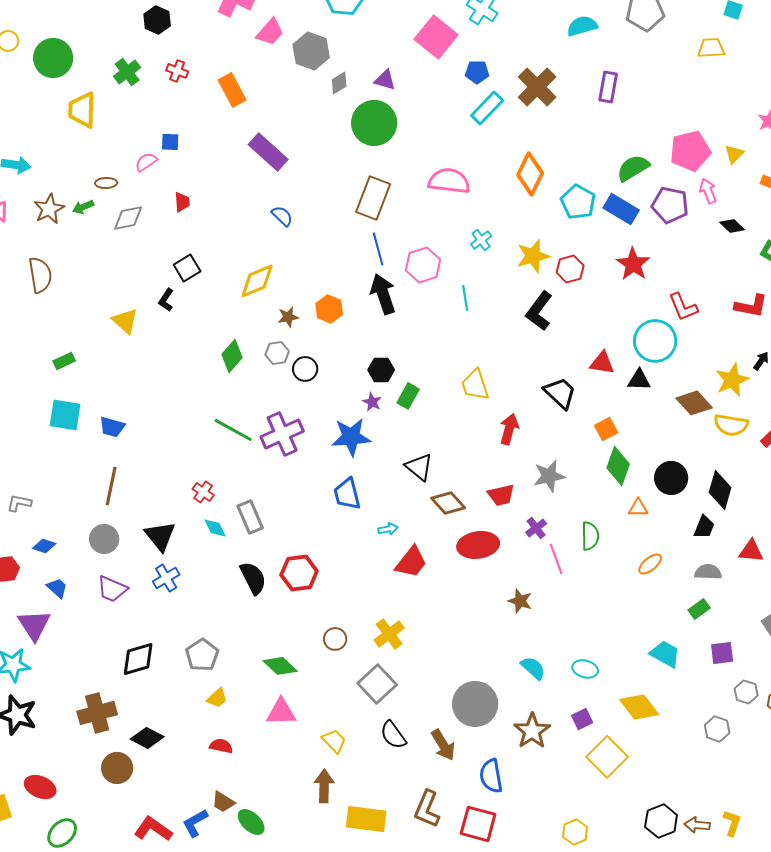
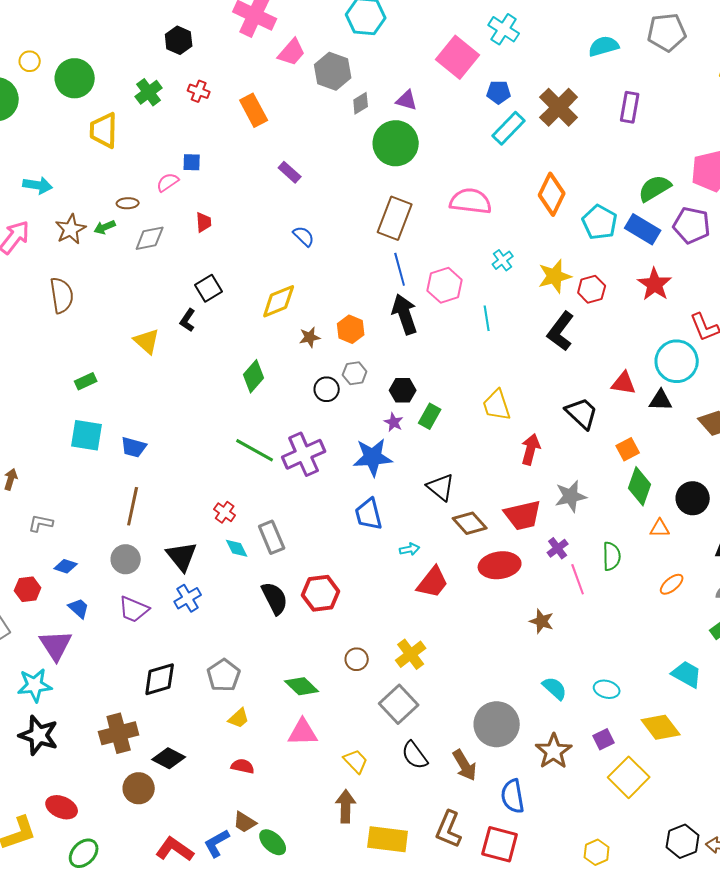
purple rectangle: (268, 152) -> (290, 172), size x0.6
gray hexagon: (277, 353) -> (355, 373), moved
red trapezoid: (501, 495) -> (523, 515), size x1.4

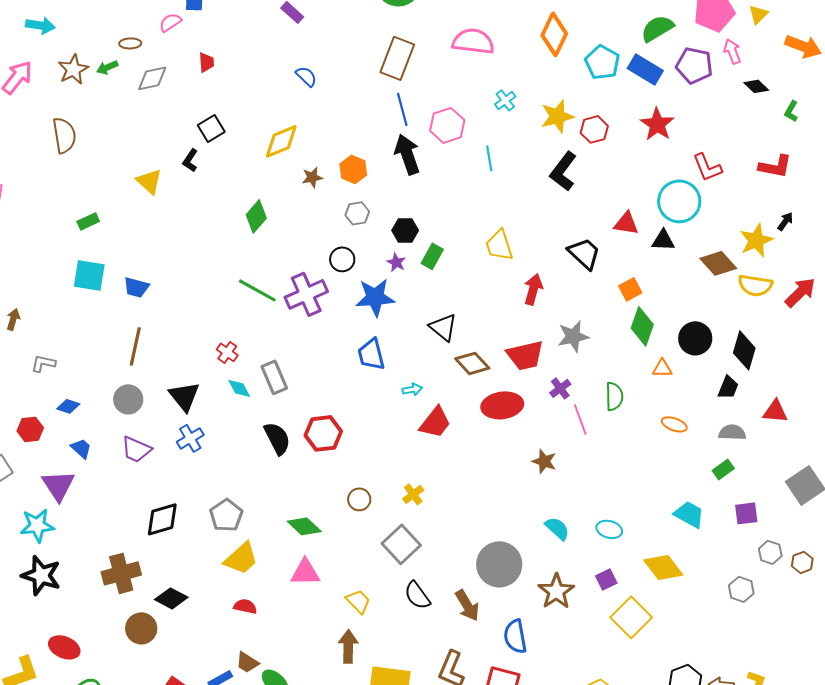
black circle: (327, 389) -> (342, 259), moved
orange ellipse: (672, 584) -> (674, 424), turned 60
yellow cross: (411, 654) -> (413, 494), size x0.7
yellow trapezoid: (239, 718) -> (241, 558), size x1.6

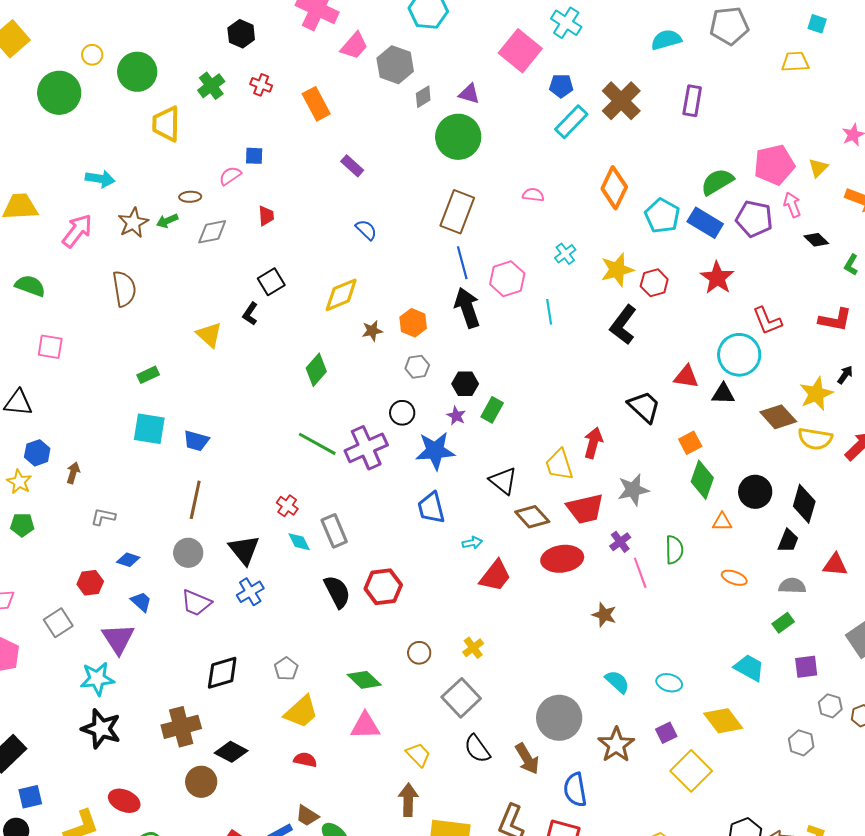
pink semicircle: (473, 41) -> (533, 195), size x0.5
yellow trapezoid: (499, 245) -> (559, 465), moved
gray pentagon: (226, 515) -> (286, 669), size x0.7

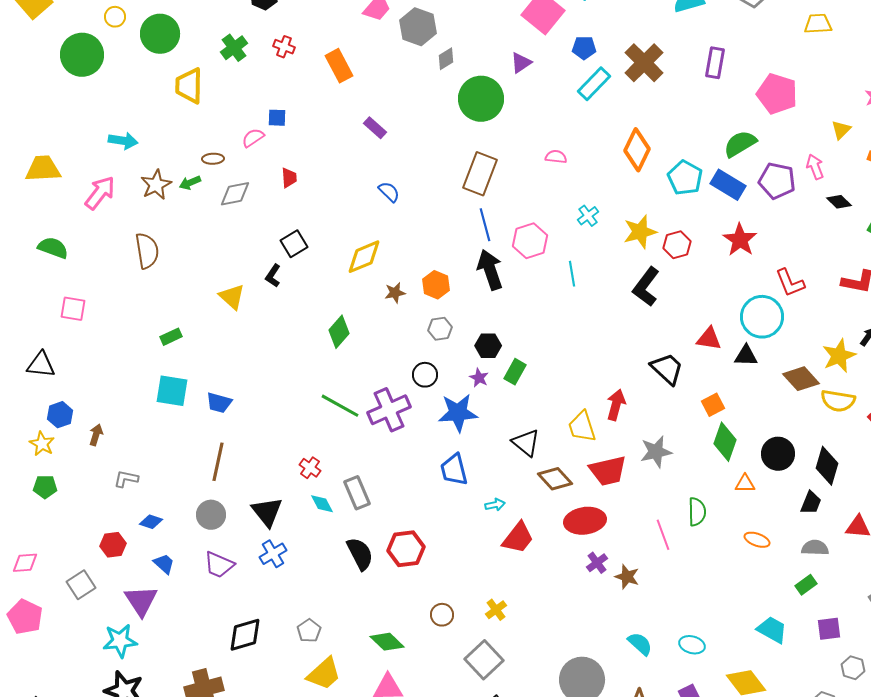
purple triangle: (469, 94) -> (521, 63), moved, turned -50
pink pentagon: (774, 165) -> (777, 94), moved, turned 30
purple cross: (620, 542) -> (597, 563), moved

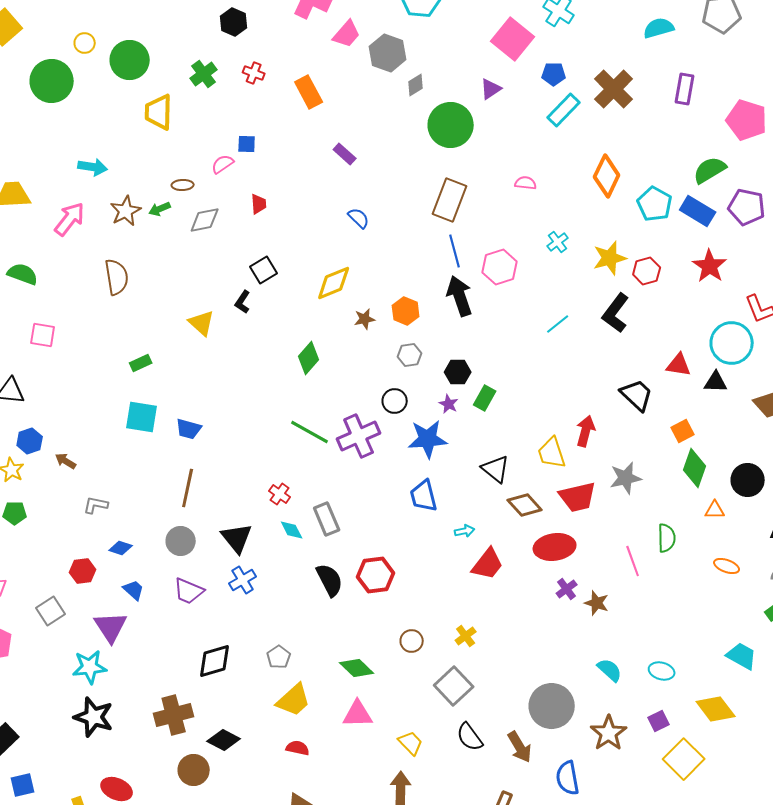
cyan line: (572, 274) -> (558, 324), moved, turned 60
brown arrow: (96, 435) -> (66, 461), turned -75

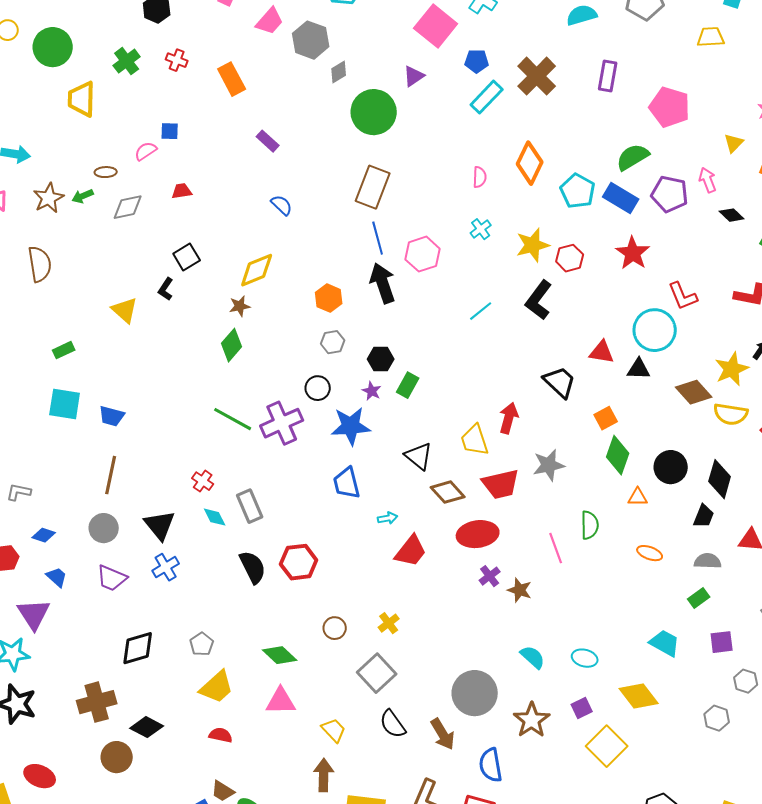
pink semicircle: (526, 183) -> (480, 177), moved, turned 85
red trapezoid: (259, 204) -> (182, 191), turned -95
brown star: (365, 319) -> (240, 306), moved

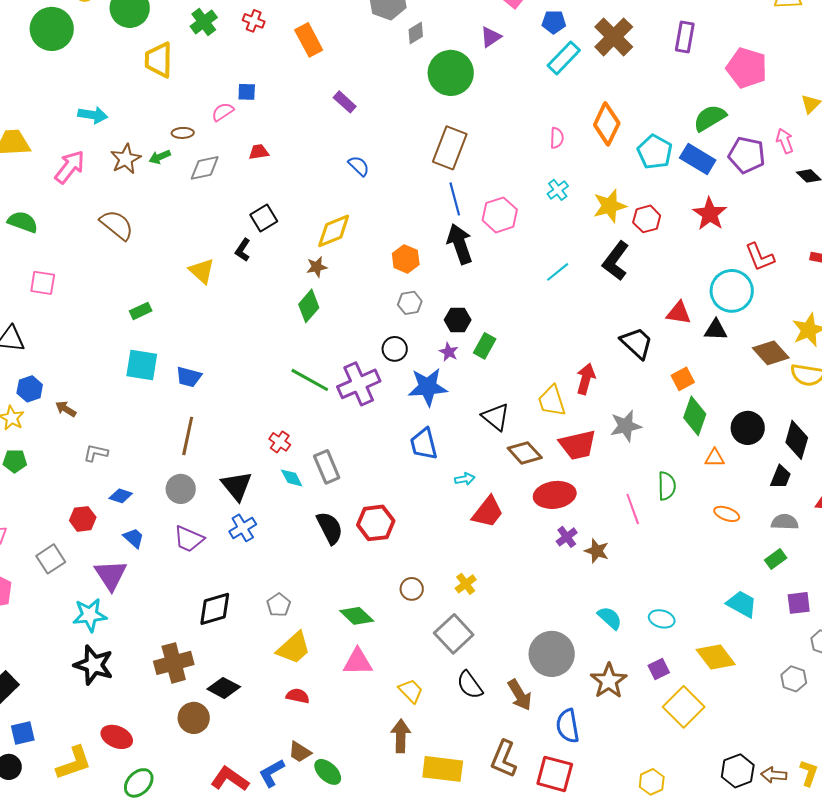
brown semicircle: (40, 264) -> (117, 225), turned -42

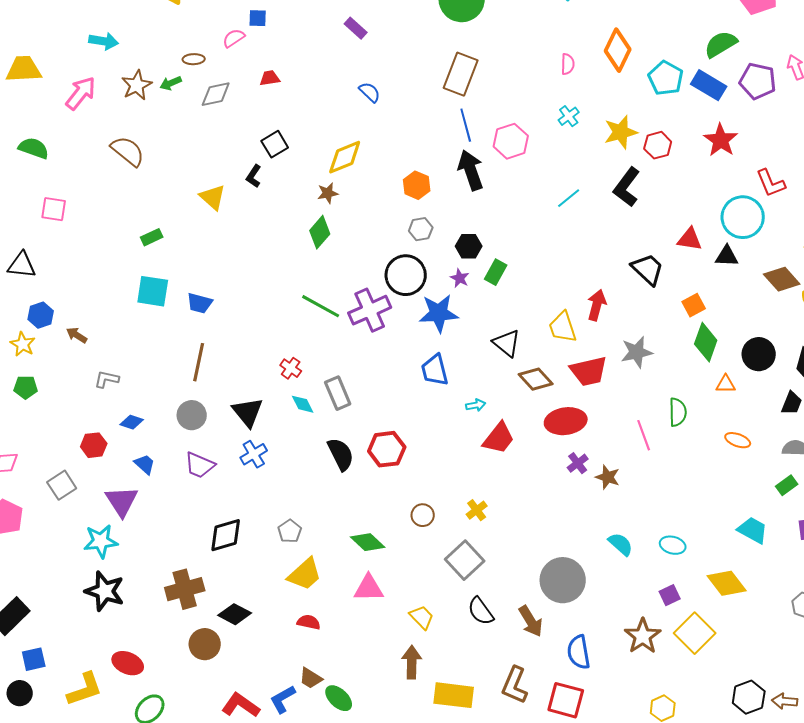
black circle: (395, 349) -> (406, 275), size x1.6
brown star: (609, 681) -> (643, 636), moved

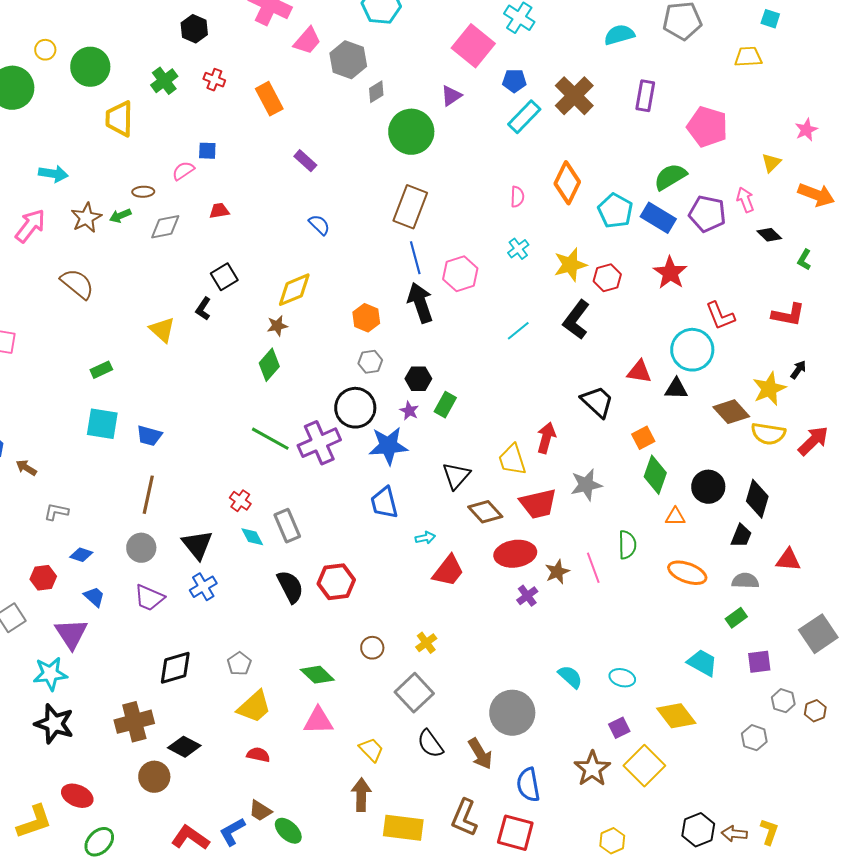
black triangle: (507, 343) -> (456, 476), turned 32
orange ellipse: (738, 440) -> (687, 573), size x1.5
brown star: (608, 477) -> (557, 572), moved, turned 30

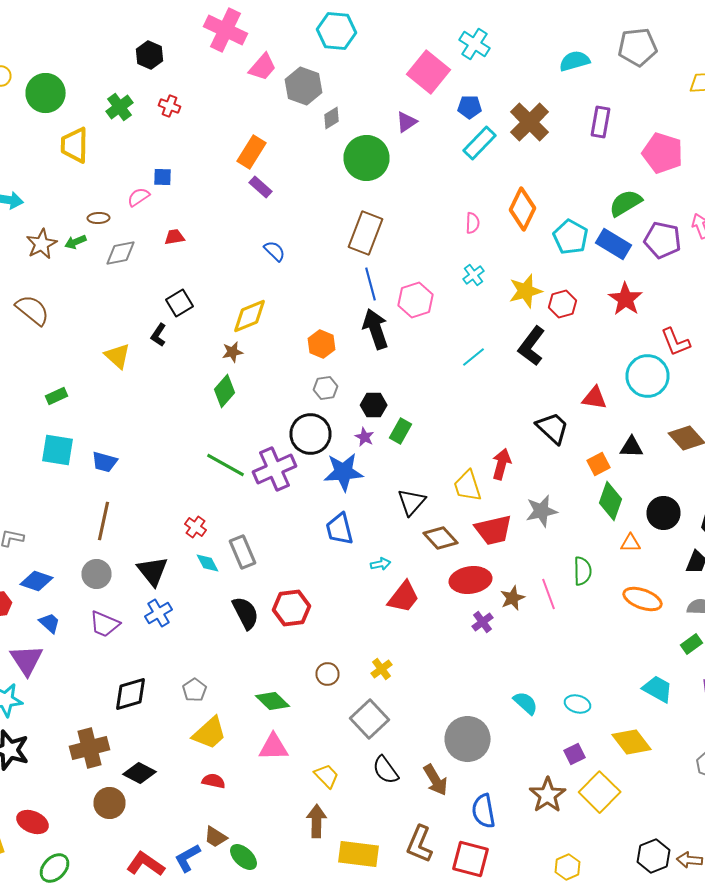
orange rectangle: (269, 99) -> (252, 152), moved, turned 60
black triangle: (676, 389) -> (632, 447), moved
blue diamond: (81, 555) -> (36, 581), size x1.4

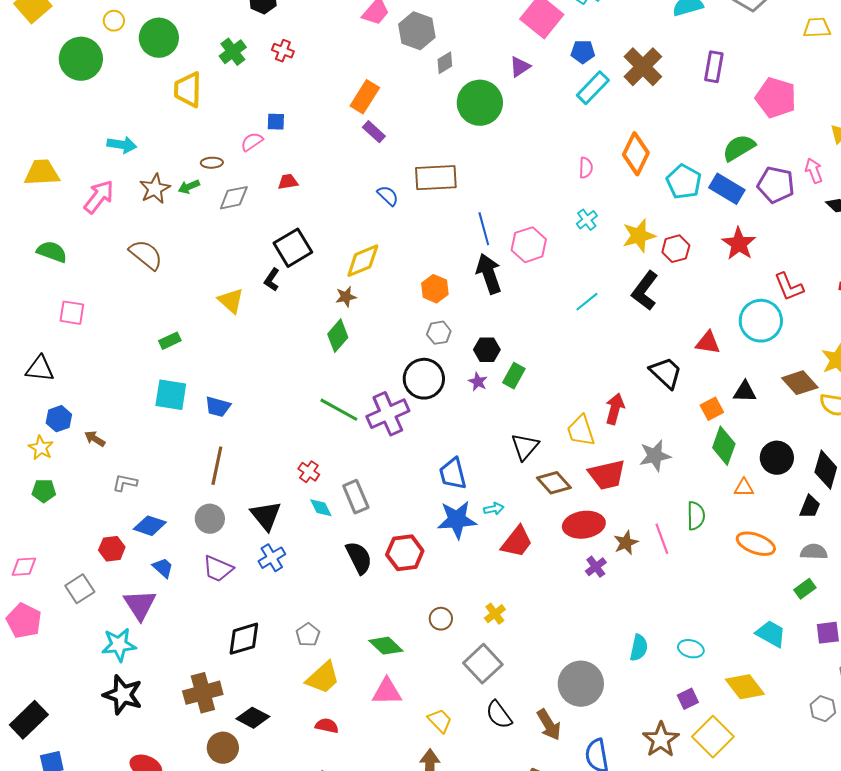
brown rectangle: (366, 233) -> (436, 178), moved, turned 66
black square: (180, 303) -> (293, 248), size x1.4
blue star: (344, 472) -> (457, 520), moved
cyan semicircle: (526, 703) -> (639, 648), turned 60

